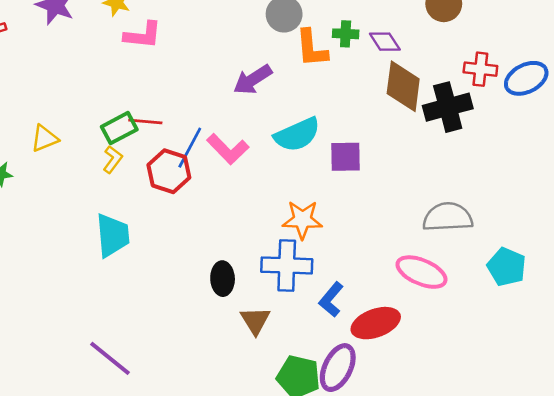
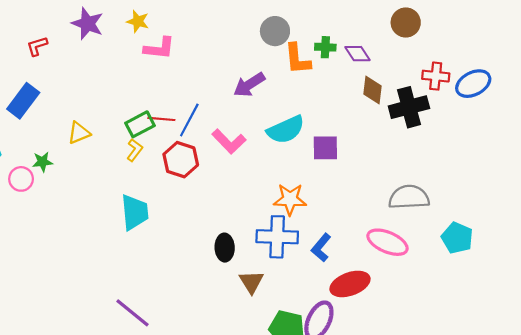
brown diamond: (403, 86) -> (373, 90), size x0.7
blue line: (190, 148) -> (189, 120), moved
blue L-shape: (331, 300) -> (321, 248), moved

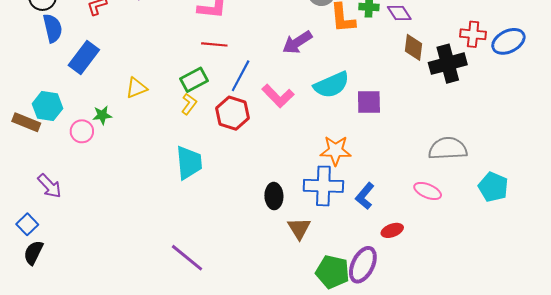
red line: (161, 119) -> (214, 44), moved
pink ellipse: (388, 242) -> (428, 191), size x0.7
red ellipse: (350, 284) -> (392, 230), size x0.6

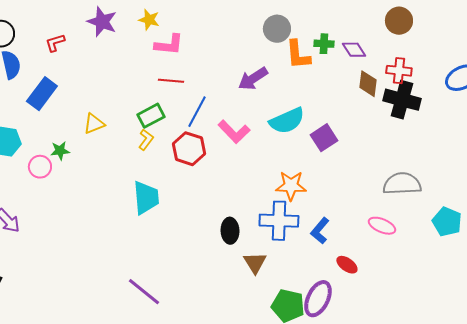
red cross: (473, 34) -> (399, 71), moved
black cross: (448, 64) -> (402, 100), turned 30
purple square: (369, 102) -> (324, 138), turned -32
red ellipse: (392, 230) -> (347, 265), turned 55

